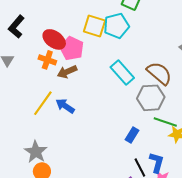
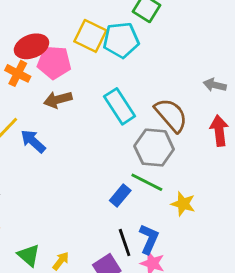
red ellipse: (54, 39) -> (31, 46), turned -65
pink pentagon: (72, 48) -> (54, 62), turned -30
brown arrow: (67, 72) -> (58, 100), moved
green line: (165, 122) -> (147, 182), moved

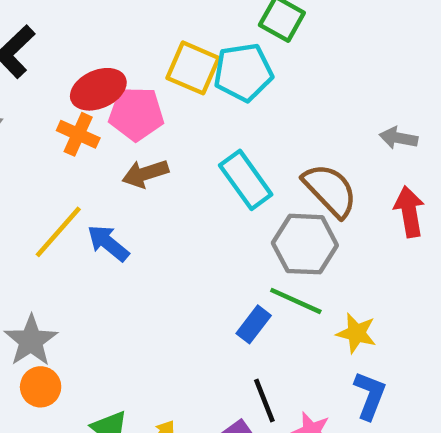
blue L-shape: (149, 239) -> (370, 395), moved

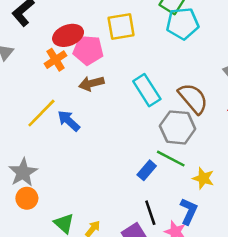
yellow square: (193, 68) -> (121, 26), turned -36
cyan pentagon: (243, 72) -> (183, 23), moved
orange cross: (78, 134) -> (56, 60), turned 30
blue L-shape: (370, 395) -> (189, 211), moved

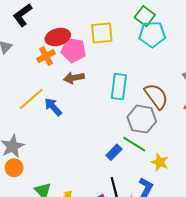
cyan rectangle: (147, 90) -> (119, 87), turned 35

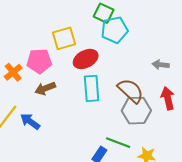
red ellipse: (58, 37) -> (86, 59), moved
gray hexagon: (142, 119) -> (136, 111), moved

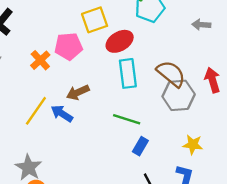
gray arrow: (161, 65) -> (201, 25), moved
brown arrow: (45, 88) -> (78, 92), moved
green line: (118, 143) -> (127, 119), moved

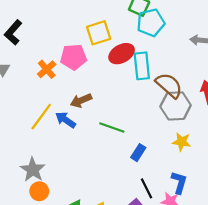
cyan rectangle: (128, 73) -> (142, 66), moved
green line: (127, 119) -> (112, 128), moved
yellow star: (193, 145) -> (182, 142), moved

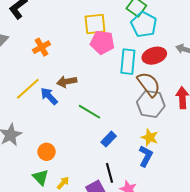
cyan pentagon: (151, 23) -> (144, 24), turned 30
red ellipse: (122, 54) -> (154, 56), moved
pink pentagon: (73, 57) -> (102, 42), moved
blue L-shape: (179, 182) -> (146, 156), moved
orange circle: (39, 191) -> (47, 152), moved

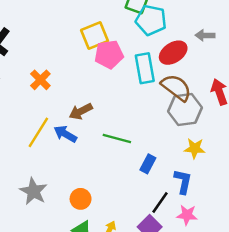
blue L-shape: (146, 156) -> (183, 181), moved
black line: (109, 173) -> (160, 202), turned 66

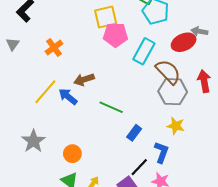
red ellipse: (173, 53) -> (184, 42), moved
cyan rectangle: (145, 68) -> (144, 51), turned 30

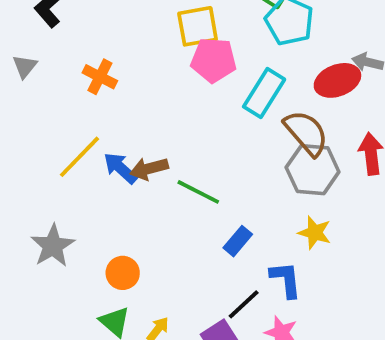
orange cross: (54, 47) -> (100, 77), turned -30
brown arrow: (84, 79) -> (149, 169), moved
blue L-shape: (161, 152) -> (286, 280), turned -30

